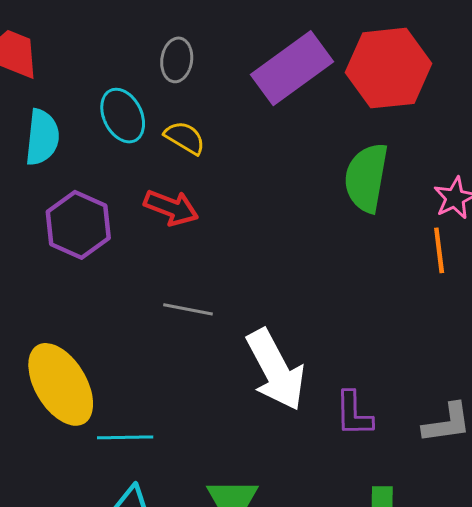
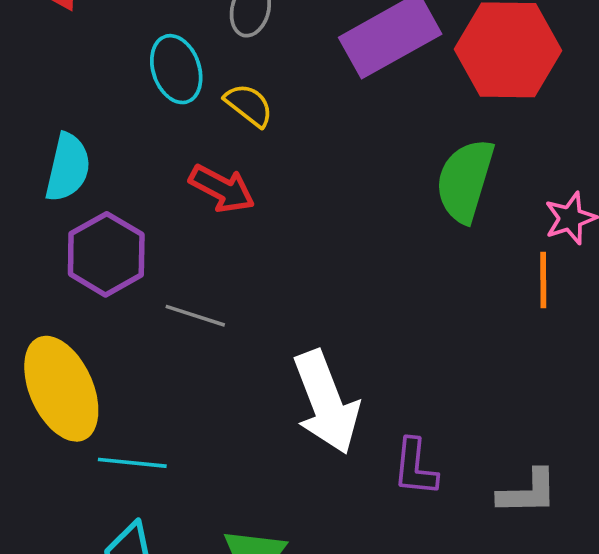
cyan semicircle: (42, 137) -> (68, 167), moved
purple hexagon: (78, 225) -> (106, 254), moved
gray line: (188, 309) -> (195, 316), moved

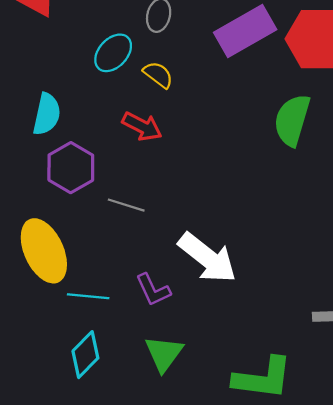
cyan ellipse: (176, 69) -> (113, 53), turned 63
white arrow: (326, 402) -> (207, 258), turned -30
purple L-shape: (415, 467) -> (153, 290), moved, turned -30

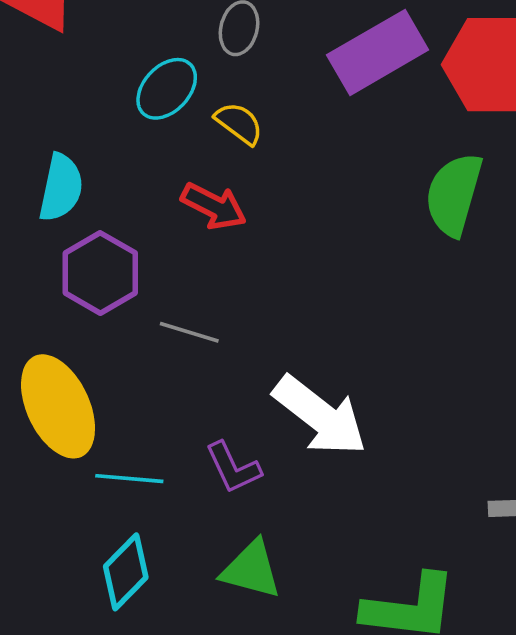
green triangle: (164, 354) -> (251, 569), turned -51

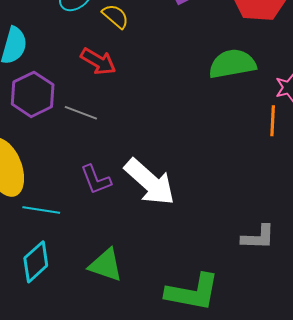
green semicircle: (454, 194) -> (232, 64), turned 60
gray line: (189, 332) -> (81, 113), moved
purple L-shape: (233, 468) -> (96, 180), moved

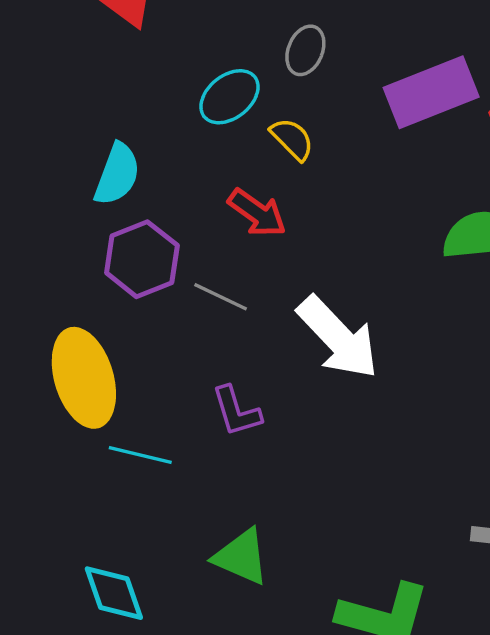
white arrow: (150, 182) -> (338, 338), moved
cyan diamond: (36, 262) -> (114, 593), moved, turned -72

